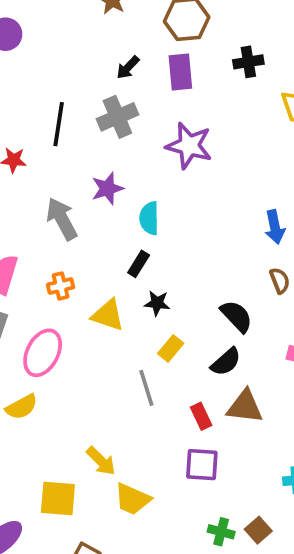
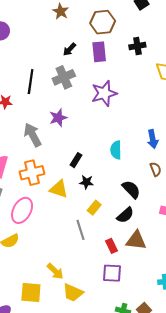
purple star: (189, 146) -> (104, 93), turned -30
cyan semicircle: (149, 218) -> (116, 150), moved
orange cross: (61, 286) -> (32, 173), size x1.6

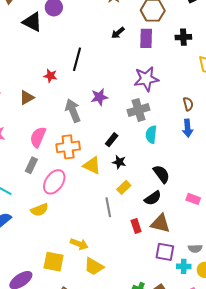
gray cross: (64, 77) -> (139, 110), moved
brown semicircle: (156, 169) -> (188, 104), moved
yellow arrow: (55, 271) -> (79, 244), turned -30
purple square: (112, 273) -> (165, 252), moved

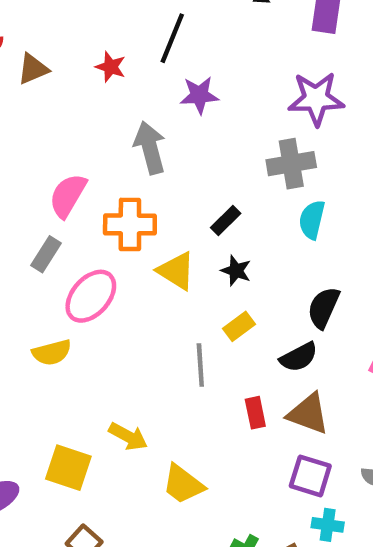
purple star: (99, 97) -> (199, 95), moved
brown triangle: (27, 98) -> (33, 69), moved
black semicircle: (161, 174) -> (324, 308), turned -126
cyan cross: (184, 266) -> (328, 525), moved
yellow trapezoid: (94, 267) -> (183, 484), moved

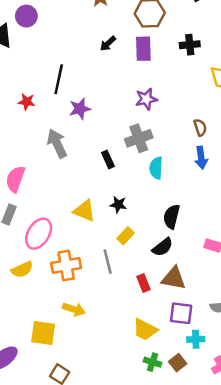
purple star: (316, 99) -> (146, 99), size x0.7
black rectangle: (226, 221) -> (108, 159), moved, turned -60
orange cross: (130, 224) -> (66, 265), moved
yellow trapezoid: (183, 484) -> (145, 330), moved

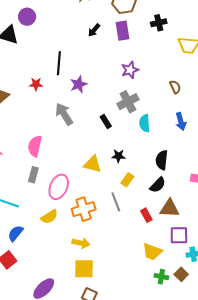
blue arrow: (201, 158) -> (181, 121), moved
yellow arrow: (74, 309) -> (81, 243), moved
yellow square: (43, 333) -> (84, 269), moved

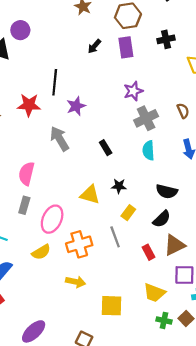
red star: (36, 84) -> (29, 105), size x1.5
gray cross: (128, 102) -> (146, 118), moved
black semicircle: (162, 160) -> (167, 191), turned -84
brown triangle: (170, 208) -> (174, 245), turned -30
yellow square: (84, 269) -> (112, 306), moved

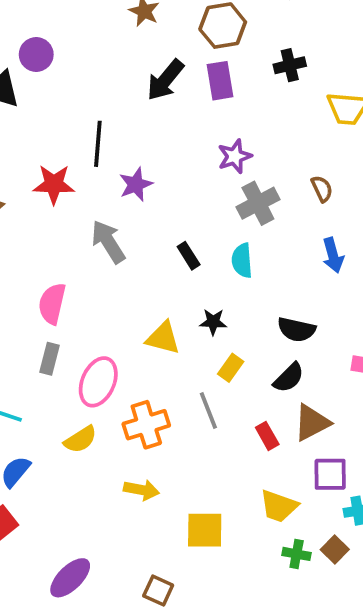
black arrow: (94, 46) -> (165, 80), size x1.6
cyan semicircle: (148, 150) -> (242, 260), moved

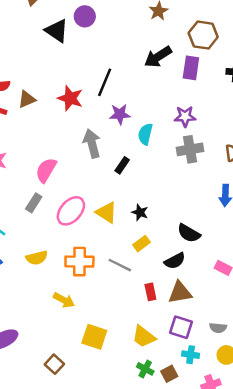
black rectangle: (189, 256) -> (122, 165), moved, turned 49
cyan semicircle: (242, 260) -> (145, 134), moved
pink ellipse: (98, 382) -> (71, 211), moved
gray line: (208, 410) -> (120, 265), turned -60

